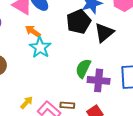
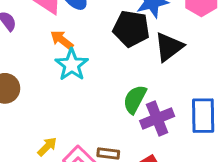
black pentagon: (79, 22) -> (131, 29), turned 30
purple cross: (99, 80) -> (157, 118), turned -30

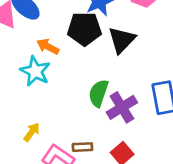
orange arrow: (62, 40) -> (48, 47), moved
yellow arrow: (47, 147) -> (32, 132), moved

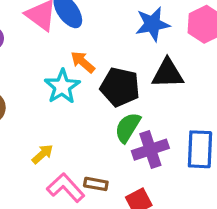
black pentagon: (84, 29) -> (120, 87), moved
black triangle: (122, 40) -> (168, 73), turned 32

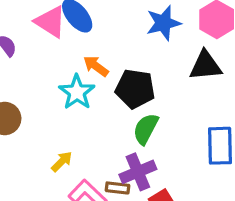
black triangle: (168, 73) -> (205, 66), moved
purple cross: (150, 150) -> (138, 172), moved

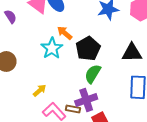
black triangle: (205, 66) -> (132, 53), moved
black pentagon: (135, 89) -> (88, 49), turned 30

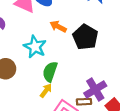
cyan star: (52, 48) -> (35, 47), moved
green semicircle: (93, 74) -> (50, 72), moved

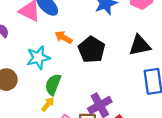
cyan star: (35, 47) -> (38, 58), turned 30

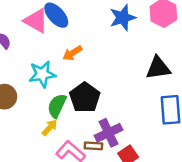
orange arrow: (64, 37) -> (72, 53), turned -66
black pentagon: (92, 50) -> (85, 98), moved

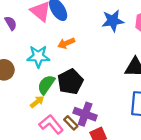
purple cross: (108, 133) -> (85, 114), turned 35
brown rectangle: (93, 146) -> (71, 123), turned 32

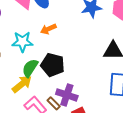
black pentagon: (70, 82) -> (53, 65), turned -30
yellow arrow: (37, 102) -> (22, 84), size x1.5

